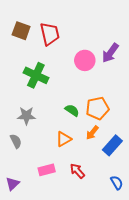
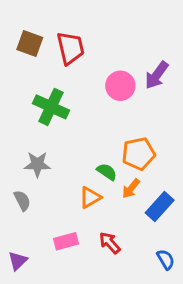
green semicircle: (72, 110) -> (107, 172), moved

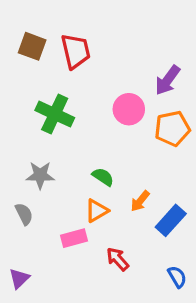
pink circle: (120, 86) -> (129, 109), moved
orange pentagon: (138, 154) -> (172, 129), moved
green semicircle: (107, 172) -> (103, 177), moved
pink rectangle: (66, 241) -> (74, 238), moved

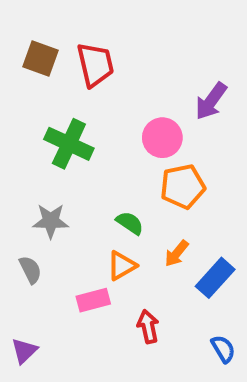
orange pentagon: (172, 129) -> (183, 186), moved
red arrow: (118, 259) -> (148, 326), turned 30

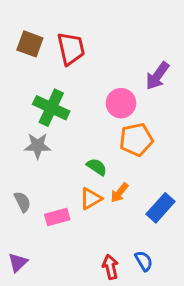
gray star: (51, 221) -> (38, 146), moved
orange arrow: (177, 253) -> (119, 193), moved
pink rectangle: (93, 300) -> (57, 217), moved
red arrow: (148, 326) -> (110, 267), moved
blue semicircle: (223, 349) -> (144, 261), moved

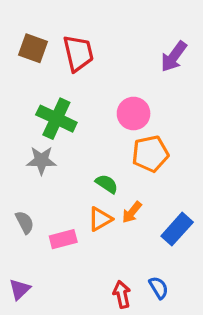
purple arrow: (157, 76) -> (174, 57), moved

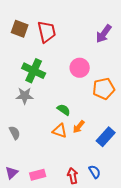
orange pentagon: (150, 154) -> (104, 89), moved
orange triangle: (100, 219) -> (60, 131), turned 49
pink rectangle: (63, 239) -> (38, 175), moved

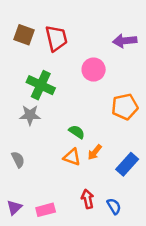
purple arrow: (104, 34) -> (125, 41), turned 48
pink circle: (80, 68) -> (94, 70), moved
red arrow: (73, 176) -> (88, 199), moved

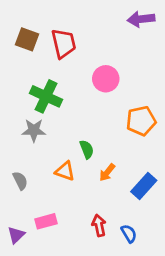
purple arrow: (125, 41) -> (141, 19), moved
green semicircle: (77, 132) -> (87, 149), turned 35
orange triangle: (72, 157) -> (65, 171), moved
pink rectangle: (46, 210) -> (46, 221), moved

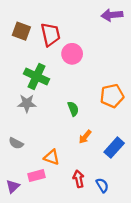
pink circle: (106, 79) -> (72, 54), moved
green semicircle: (87, 149) -> (73, 109), moved
orange triangle: (65, 171) -> (52, 157), moved
gray semicircle: (20, 181) -> (16, 143), turned 144

